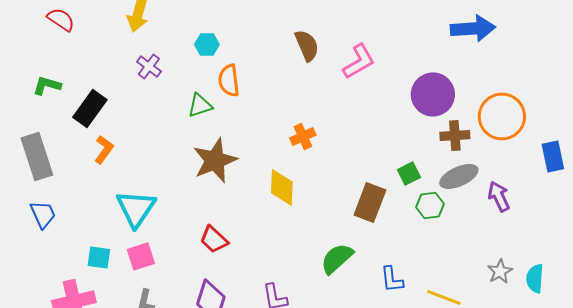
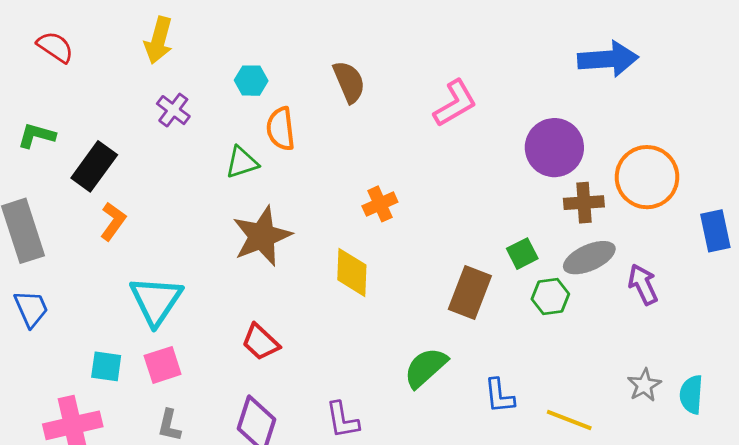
brown semicircle: (307, 45) -> (349, 82), moved

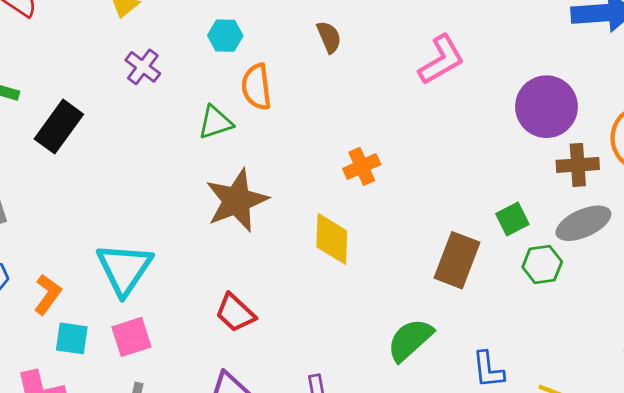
brown semicircle: (349, 82) -> (329, 37), size x0.7
orange L-shape: (113, 221) -> (48, 294), moved

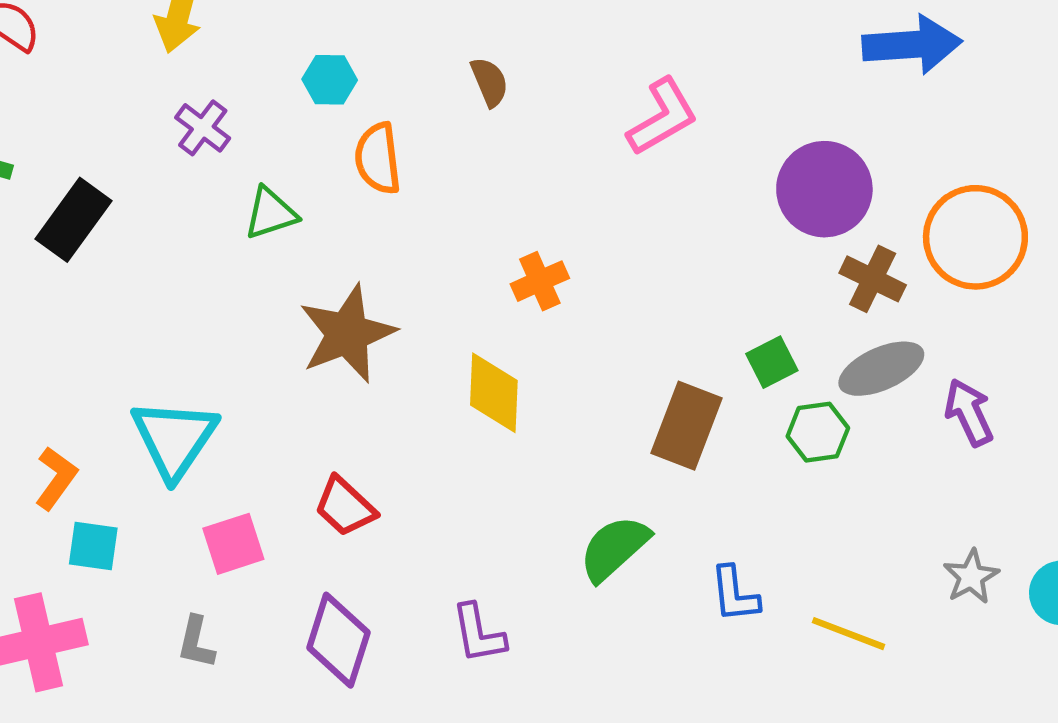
green triangle: (215, 122) -> (271, 213), moved
brown cross: (578, 165) -> (873, 279), turned 30
pink square: (131, 337) -> (233, 544), moved

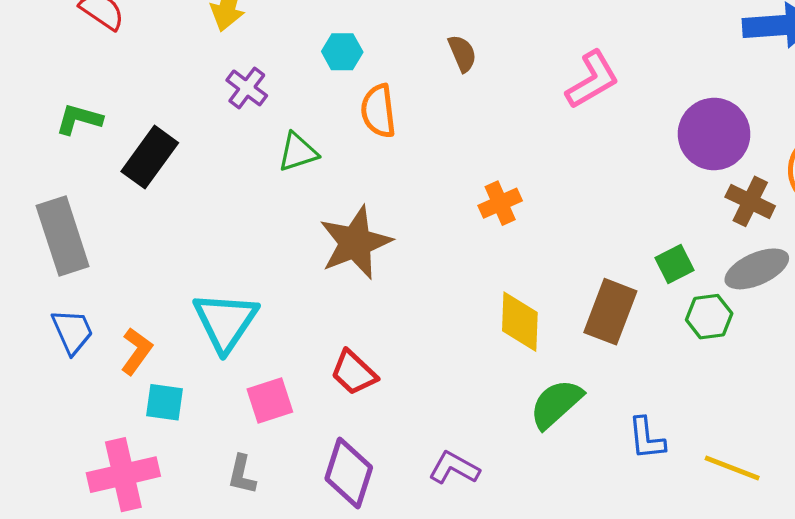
yellow diamond: (494, 393) -> (520, 322), moved
purple L-shape: (479, 634) -> (454, 468), turned 129

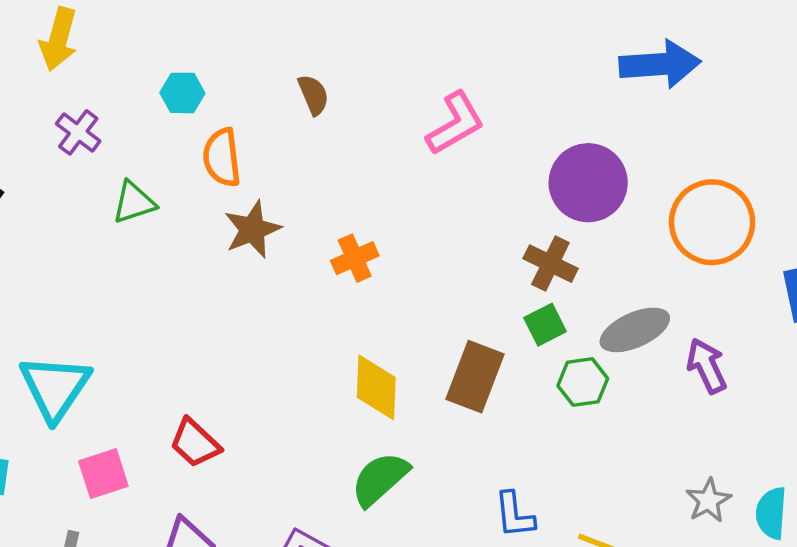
brown cross: (750, 201) -> (550, 264), moved
brown star: (355, 243) -> (252, 229), moved, size x0.7
green semicircle: (556, 404) -> (380, 479), moved

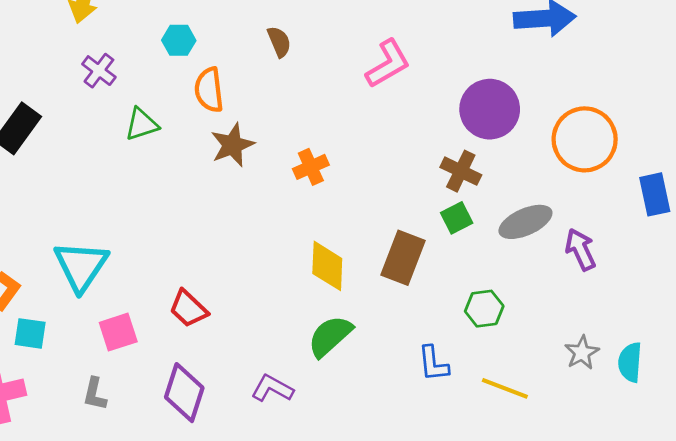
green hexagon: (583, 382) -> (484, 309), moved

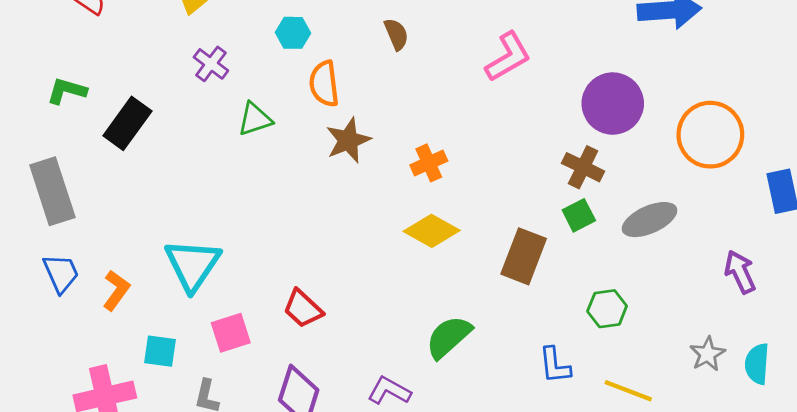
purple arrow: (580, 249) -> (740, 272), moved
yellow diamond: (327, 266) -> (432, 231), moved, turned -63
cyan square: (30, 333) -> (160, 351), moved

